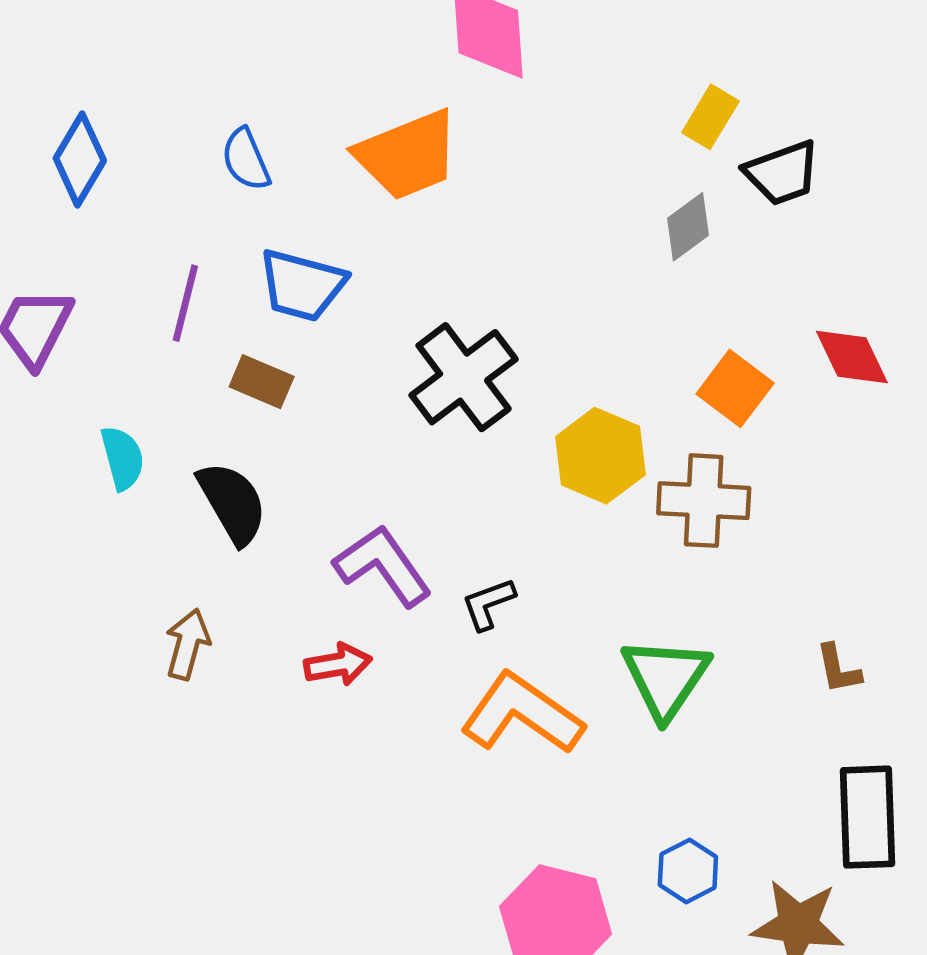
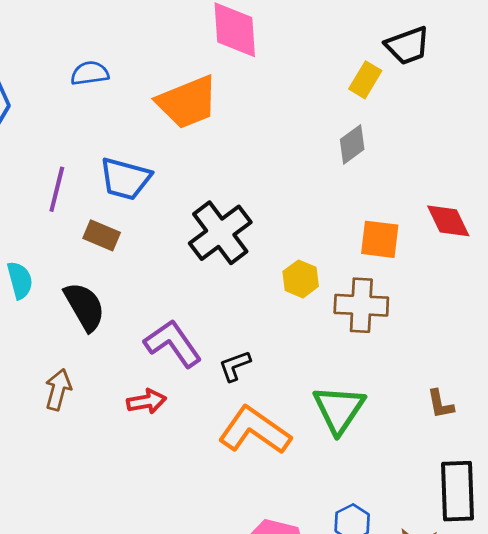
blue semicircle: (246, 159) -> (90, 73), moved, turned 105
black trapezoid: (782, 173) -> (407, 46), moved
orange square: (735, 388) -> (380, 239), turned -30
yellow hexagon: (600, 456) -> (301, 279), size x0.7

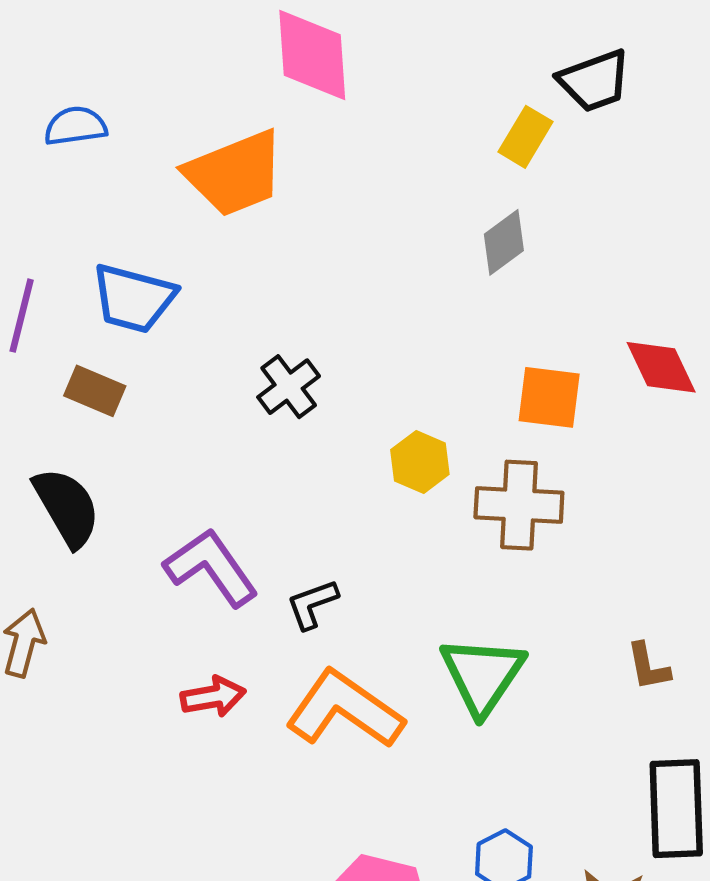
black cross: (220, 233) -> (289, 387), size x0.6
red arrow: (146, 401) -> (213, 697), moved

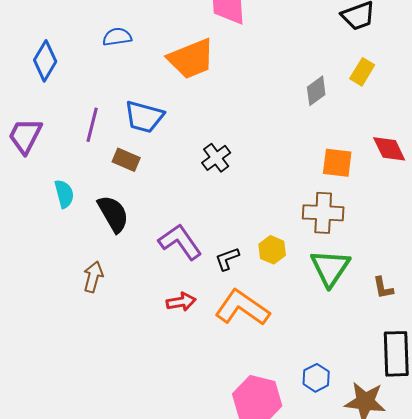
yellow rectangle: (525, 137) -> (362, 72), moved
yellow hexagon: (420, 462) -> (272, 250), moved
green triangle: (482, 675) -> (330, 268), moved

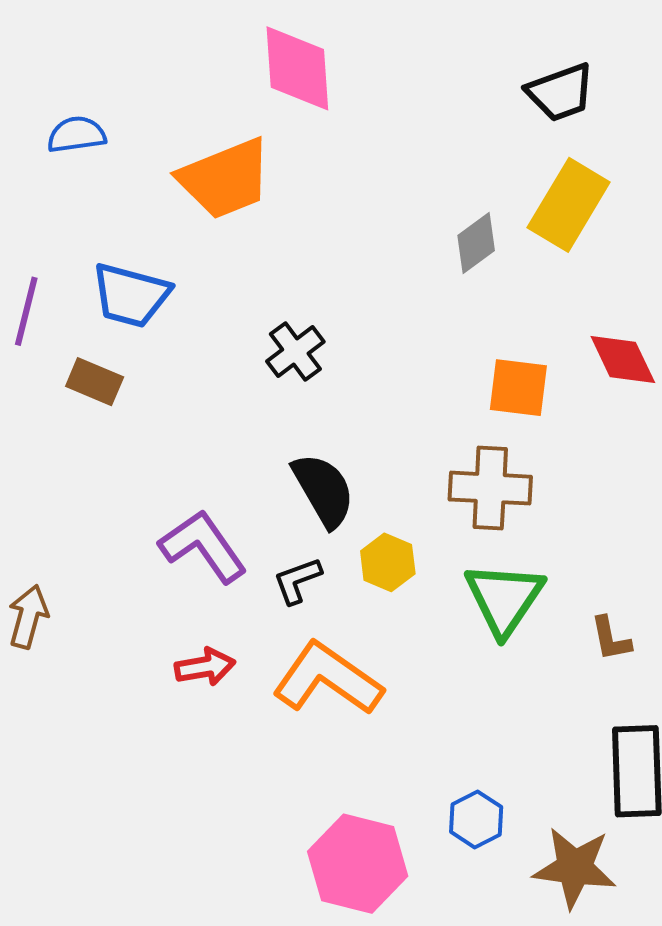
yellow rectangle: (362, 72) -> (569, 205), size x1.6
black cross: (216, 158) -> (295, 351), moved
black semicircle: (113, 214) -> (324, 490), moved

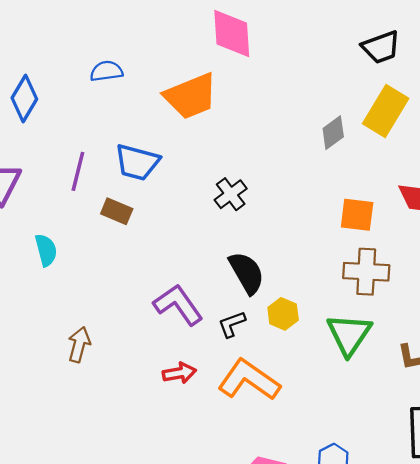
brown cross: (490, 488) -> (366, 272), moved

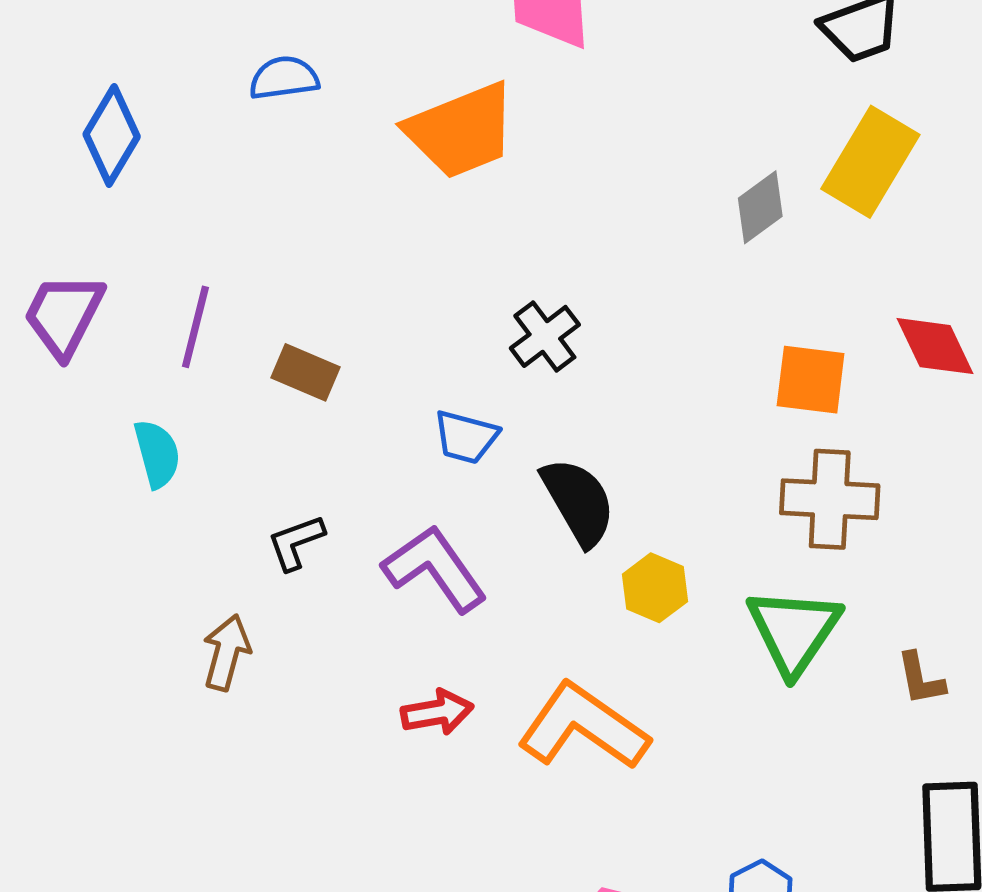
blue trapezoid: (137, 162) -> (466, 437), moved, size x0.7
purple line: (78, 171) -> (195, 327), moved
black L-shape: (232, 324) -> (296, 542), moved

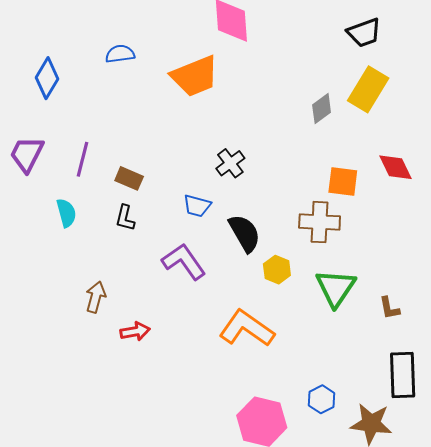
brown cross: (830, 499) -> (320, 222), moved
black L-shape: (296, 542) -> (125, 218), moved, turned -56
red arrow: (437, 712) -> (135, 331), moved

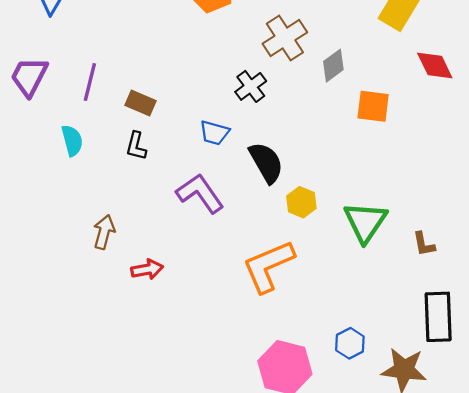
gray diamond: (322, 109) -> (333, 66), moved
red diamond: (395, 167) -> (435, 66), moved
brown cross: (320, 222) -> (285, 38), moved, turned -36
orange L-shape: (247, 328) -> (268, 266), turned -58

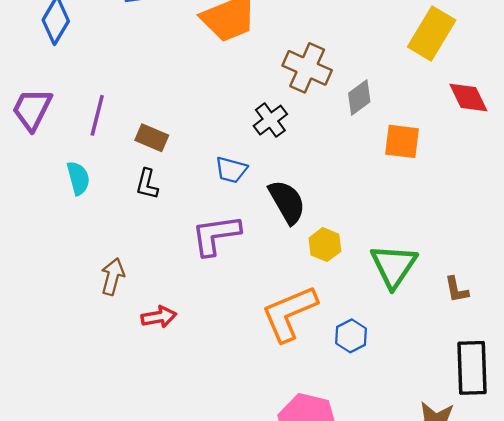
brown cross: (285, 38) -> (307, 68), turned -33
purple L-shape: (200, 193) -> (216, 235), turned -63
blue hexagon: (350, 343) -> (351, 336), moved

